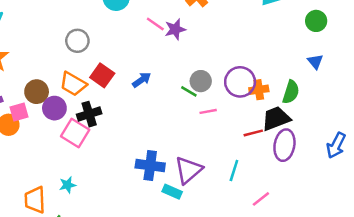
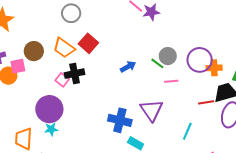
blue arrow: (142, 80) -> (128, 67), moved
purple circle: (54, 108) -> (49, 109), moved, size x1.4
pink square: (75, 133) -> (62, 80), moved, size x0.6
purple triangle: (188, 170) -> (152, 110), moved, turned -30

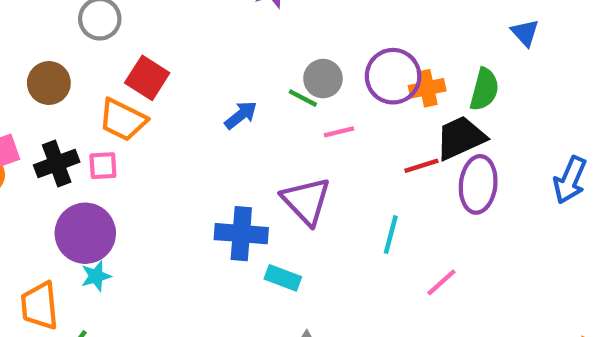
orange trapezoid: (64, 48) -> (123, 120), moved
brown circle: (34, 51) -> (49, 83), moved
black cross: (75, 74) -> (57, 164), moved
pink square: (62, 80) -> (103, 166), turned -32

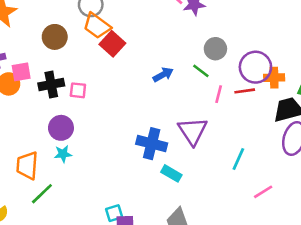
gray circle: (323, 79) -> (215, 49), moved
orange trapezoid: (123, 120) -> (97, 26), moved
pink line: (339, 132) -> (219, 94), turned -72
red line: (421, 166) -> (245, 91), moved
purple circle: (85, 233) -> (61, 128), size x0.7

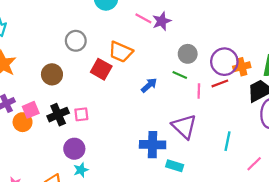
orange trapezoid: (97, 26) -> (121, 52), moved

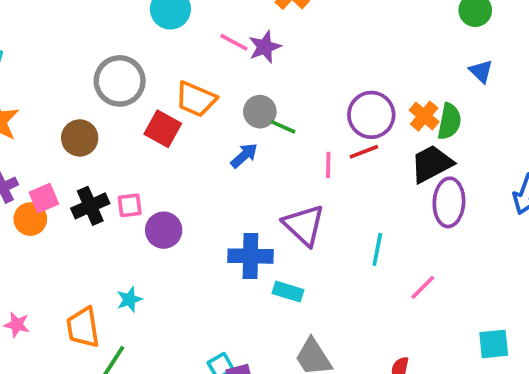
gray circle: (76, 41) -> (120, 81), size x1.4
gray circle: (188, 54) -> (260, 112), moved
orange cross: (242, 67) -> (424, 116), moved, turned -35
green line: (180, 75) -> (283, 127), moved
purple circle: (74, 149) -> (164, 230), moved

